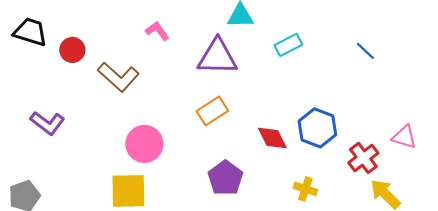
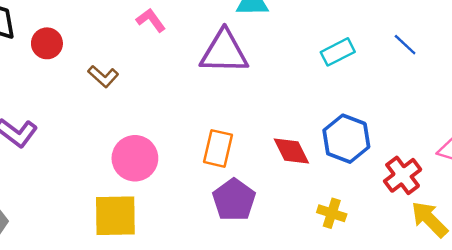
cyan rectangle: (288, 45) -> (338, 52), moved
brown L-shape: (118, 77) -> (103, 76), size x0.6
orange rectangle: (212, 111) -> (218, 148), moved, turned -44

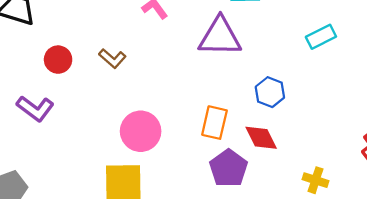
red circle: (47, 43) -> (58, 60), moved
blue hexagon: (346, 139) -> (270, 92), moved, size x0.7
red diamond: (291, 151) -> (261, 138), moved

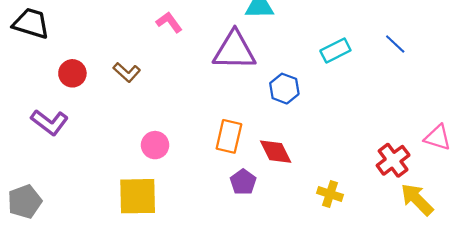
blue hexagon: (270, 92) -> (284, 89), moved
pink circle: (141, 131) -> (155, 145), size x0.7
purple pentagon: (229, 168) -> (243, 182), size x0.7

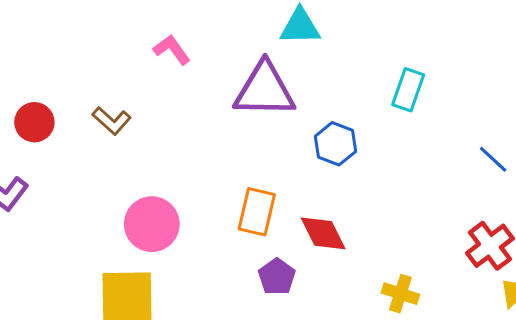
blue line: (395, 44) -> (493, 159), moved
cyan rectangle: (335, 51) -> (408, 90), turned -44
pink circle: (155, 145) -> (152, 224), size x1.4

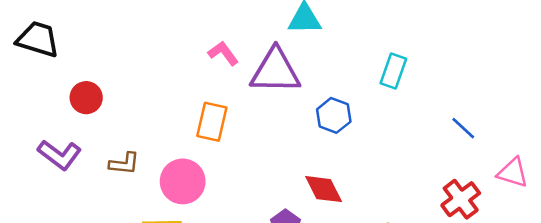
pink L-shape: (172, 50) -> (223, 53), moved
brown L-shape: (112, 121) -> (124, 164), moved, turned -36
orange rectangle: (257, 212) -> (212, 122), moved

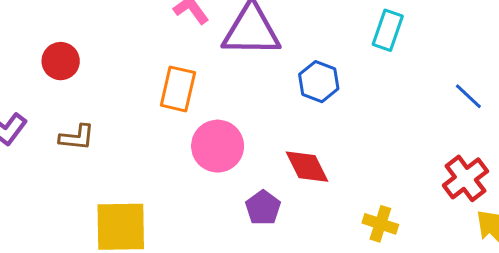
red circle: (86, 98) -> (61, 61), moved
pink circle: (183, 181) -> (218, 146), moved

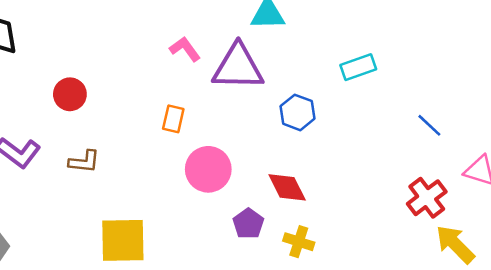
cyan rectangle: (388, 30) -> (358, 67), turned 52
orange rectangle: (178, 89) -> (173, 119), size x0.7
yellow cross: (380, 224) -> (299, 242), moved

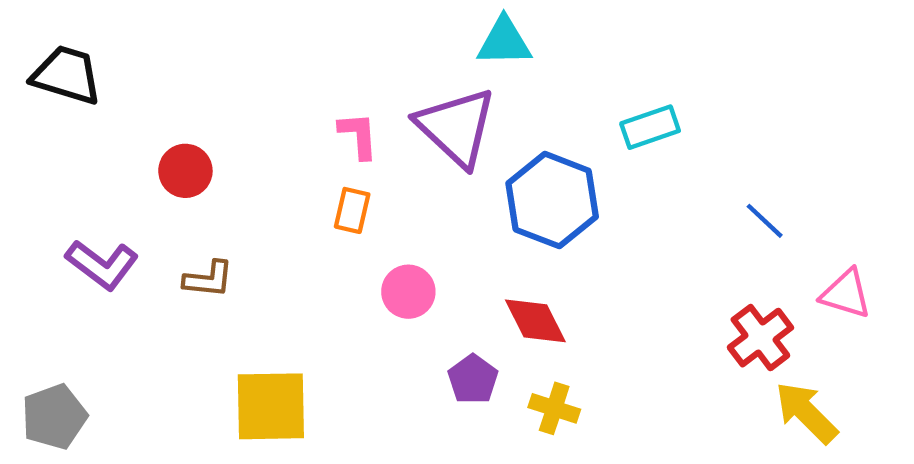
pink L-shape: (185, 49) -> (358, 135), moved, turned 32
purple triangle: (238, 67) -> (456, 127), turned 42
blue hexagon: (297, 112) -> (552, 200), size x1.6
pink circle: (208, 169) -> (408, 292), size x0.7

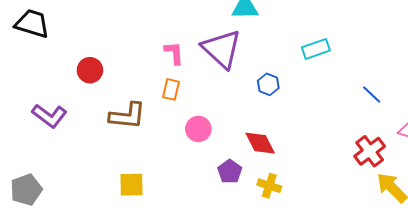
blue hexagon: (552, 200) -> (268, 84), size x0.5
brown L-shape: (208, 279) -> (127, 116), moved, size x1.5
yellow square: (271, 406) -> (131, 185), size x0.7

